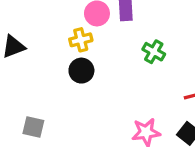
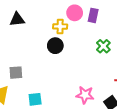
gray square: (33, 127) -> (16, 73), turned -32

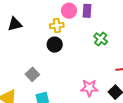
gray square: (16, 73) -> (32, 74), moved, turned -32

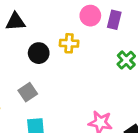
yellow cross: (57, 26) -> (69, 43), moved
black circle: (55, 45) -> (39, 53), moved

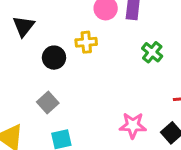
black triangle: (15, 22) -> (24, 26), turned -40

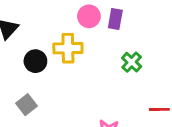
yellow cross: (86, 42) -> (68, 48), size x1.4

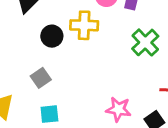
green cross: (132, 62) -> (145, 42), size x1.4

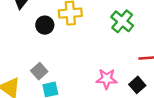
gray square: (41, 78) -> (39, 71), moved

